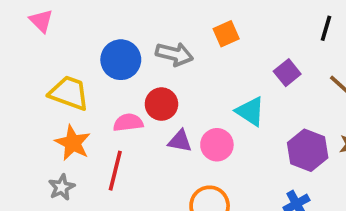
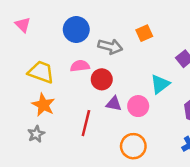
blue circle: (121, 60) -> (76, 30), moved
cyan triangle: (250, 111) -> (160, 84), turned 50
pink semicircle: (128, 123) -> (80, 66), moved
red line: (115, 171) -> (86, 123), moved

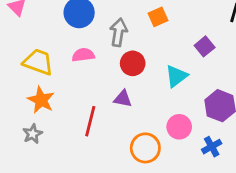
gray arrow: (110, 47) -> (119, 32), turned -95
red circle: (102, 79) -> (133, 63), moved
pink circle: (138, 106) -> (179, 127), moved

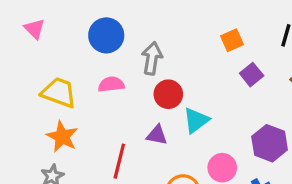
orange square: (158, 17) -> (232, 40), moved
cyan triangle: (176, 76) -> (196, 120), moved

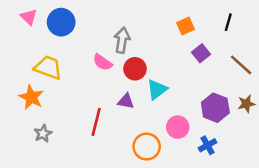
blue circle: (106, 35) -> (61, 22), moved
pink semicircle: (111, 84) -> (103, 62), moved, turned -138
orange star: (62, 137) -> (31, 97), moved

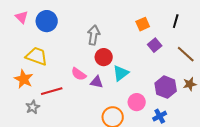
pink semicircle: (103, 62) -> (79, 74), moved
red line: (96, 122) -> (52, 91), moved, turned 60

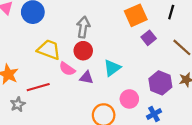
orange square: (143, 24) -> (136, 15), size x1.5
yellow trapezoid: (37, 56) -> (49, 50), moved
red circle: (104, 57) -> (83, 51), moved

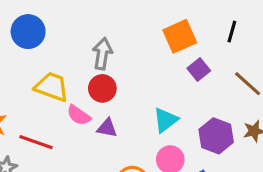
cyan triangle: (112, 68) -> (166, 120), moved
red line: (38, 87) -> (36, 142), turned 35

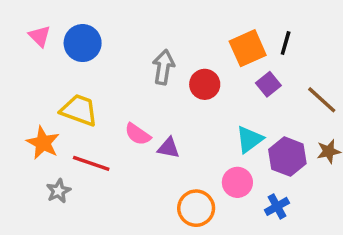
black line: (232, 32) -> (286, 43), moved
yellow trapezoid: (52, 87) -> (79, 110), moved
red circle: (102, 88) -> (205, 84), moved
cyan triangle: (166, 120) -> (249, 139), moved

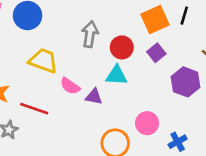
purple square: (268, 84) -> (156, 53), moved
yellow trapezoid: (79, 110) -> (43, 61), moved
cyan triangle: (249, 139) -> (116, 75), moved, turned 40
purple hexagon: (287, 157) -> (186, 82), moved

